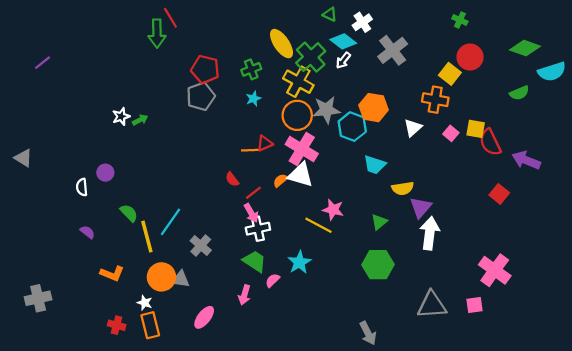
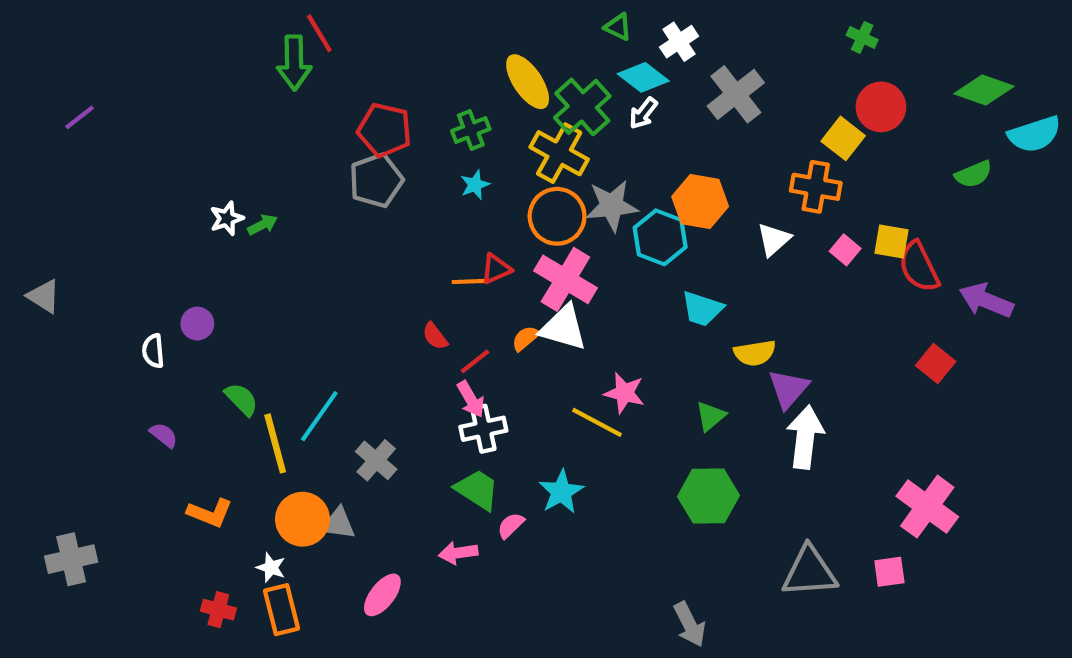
pink arrow: (244, 295) -> (458, 553), turned 66

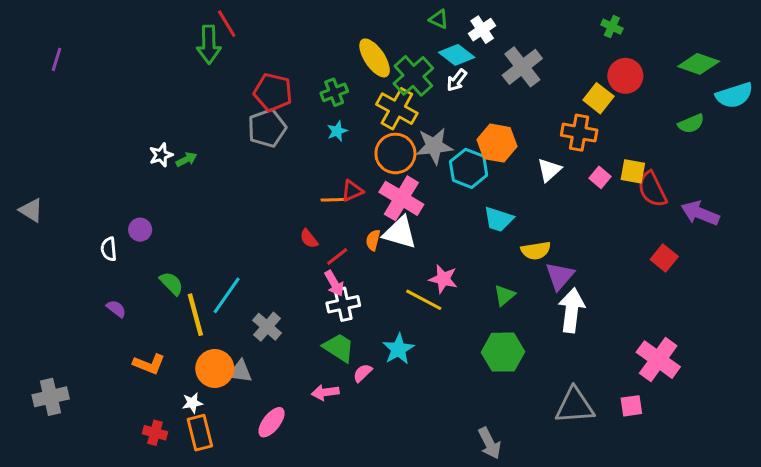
purple line: (80, 117) -> (56, 59), moved, turned -35
orange semicircle: (525, 338) -> (373, 240), turned -36
white star: (271, 568) -> (192, 403), turned -30

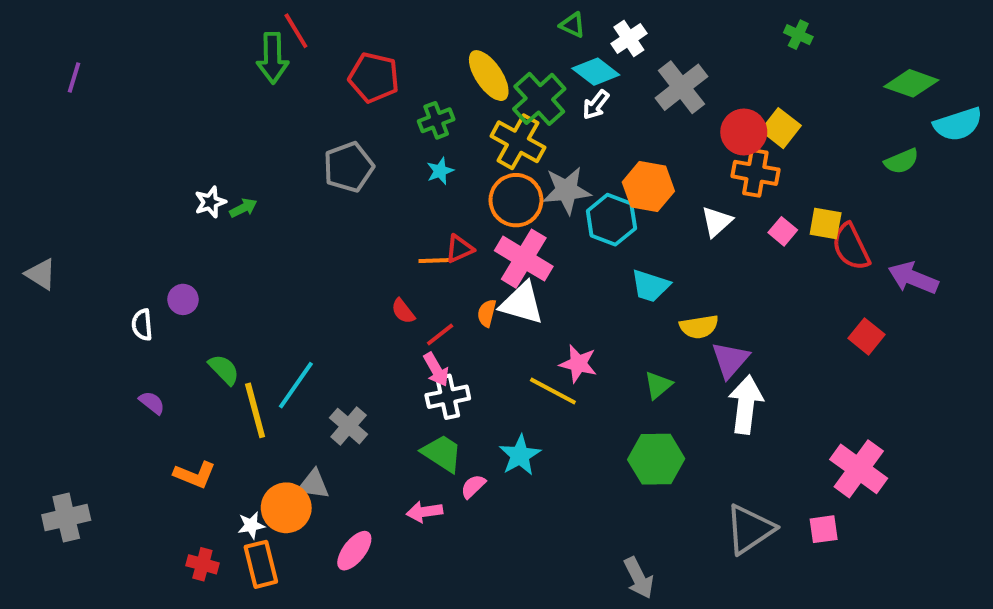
red circle: (625, 76) -> (744, 132), moved
red pentagon: (273, 92) -> (374, 77), moved
orange circle: (215, 368) -> (286, 508), moved
gray triangle: (575, 406) -> (750, 529), turned -30

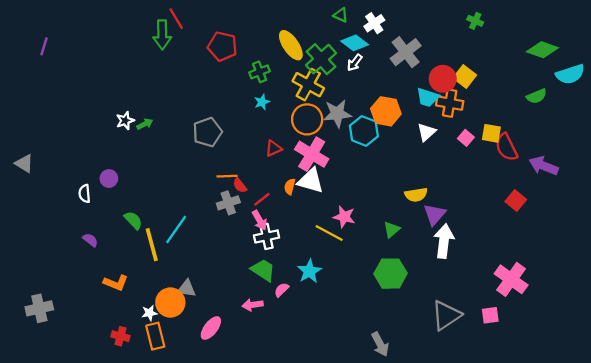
gray pentagon: (349, 167) -> (207, 132), moved
orange line: (436, 261) -> (227, 176), moved
cyan trapezoid: (650, 286) -> (428, 97), moved
gray cross: (349, 426) -> (228, 203), moved, turned 30

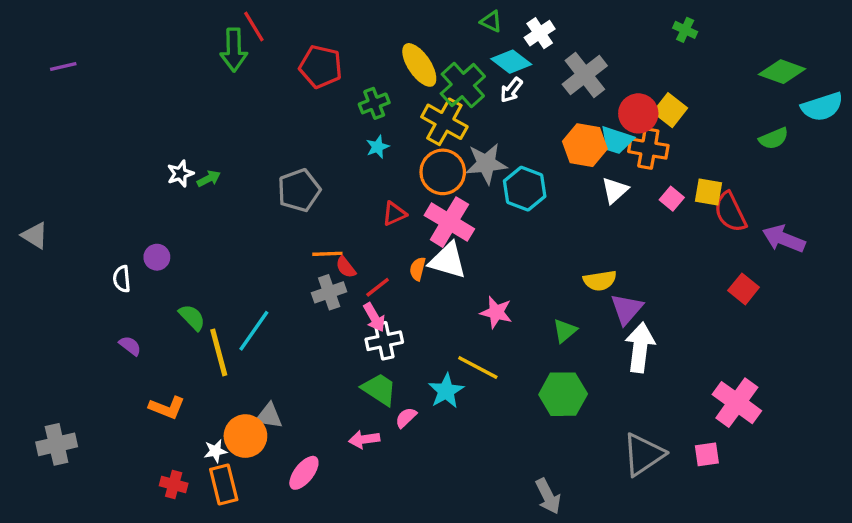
purple line: (44, 46) -> (63, 67), turned 60
orange hexagon: (386, 111) -> (585, 145), moved
yellow line: (329, 233) -> (478, 367), moved

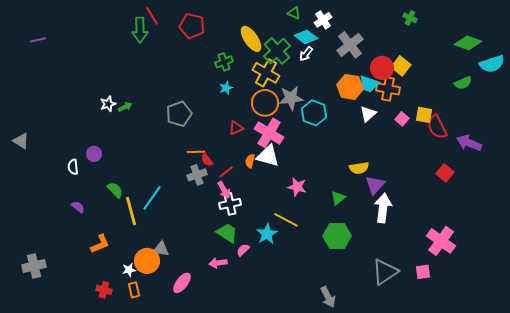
red pentagon: (321, 67) -> (192, 26), moved
orange L-shape: (167, 408) -> (100, 244), turned -45
orange rectangle: (224, 485) -> (134, 290), size x0.7

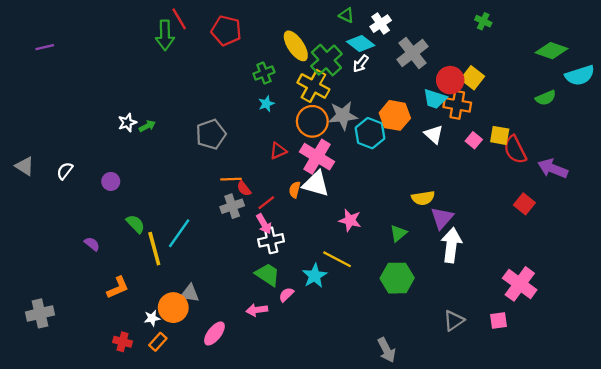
orange hexagon: (350, 87) -> (395, 115), moved
white triangle: (368, 114) -> (434, 134), turned -36
white semicircle: (73, 167) -> (65, 171), moved, turned 42
gray triangle: (385, 272) -> (454, 321), size x0.7
orange rectangle: (134, 290) -> (158, 342), turned 56

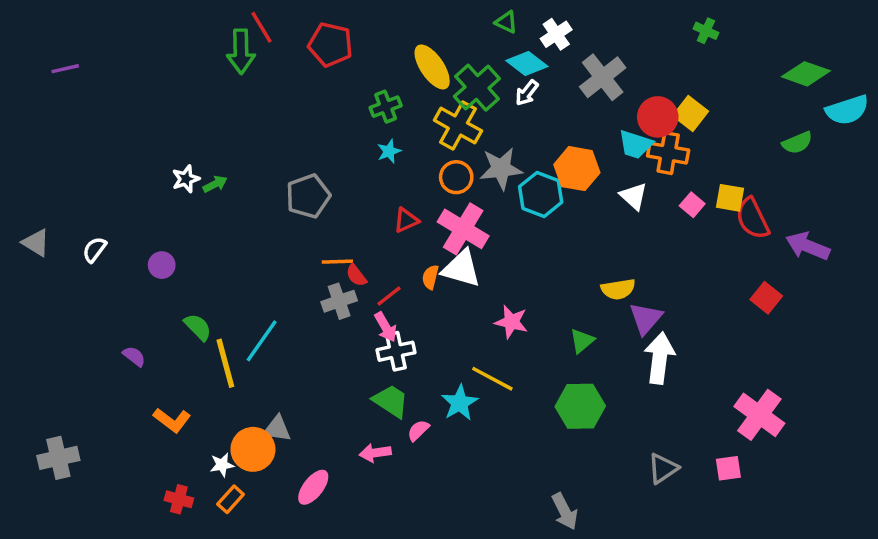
orange circle: (312, 121) -> (456, 177), size x0.7
orange L-shape: (118, 288) -> (172, 420), turned 60

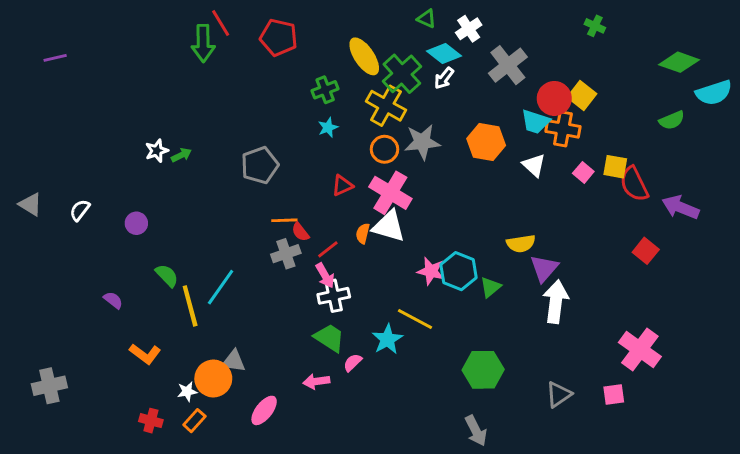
cyan hexagon: (541, 194) -> (459, 271), moved
green hexagon: (580, 406) -> (483, 370), moved

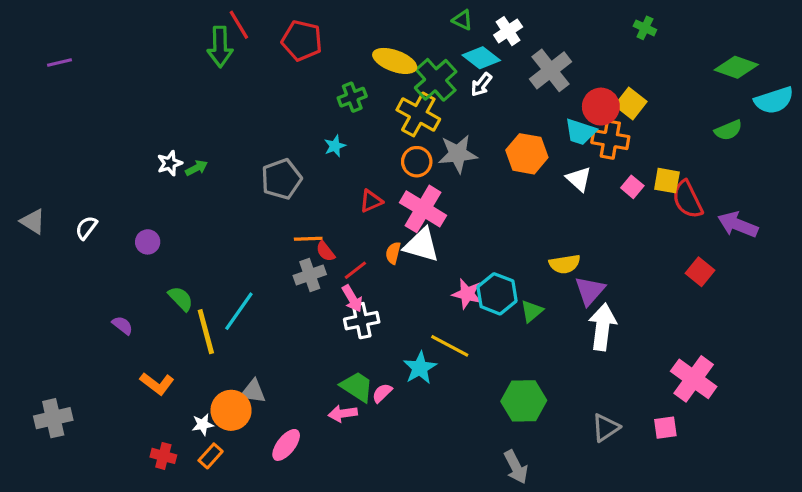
yellow ellipse: (364, 56) -> (395, 61), turned -36
cyan star: (328, 127) -> (335, 146), moved
green trapezoid: (329, 338) -> (357, 387), moved

